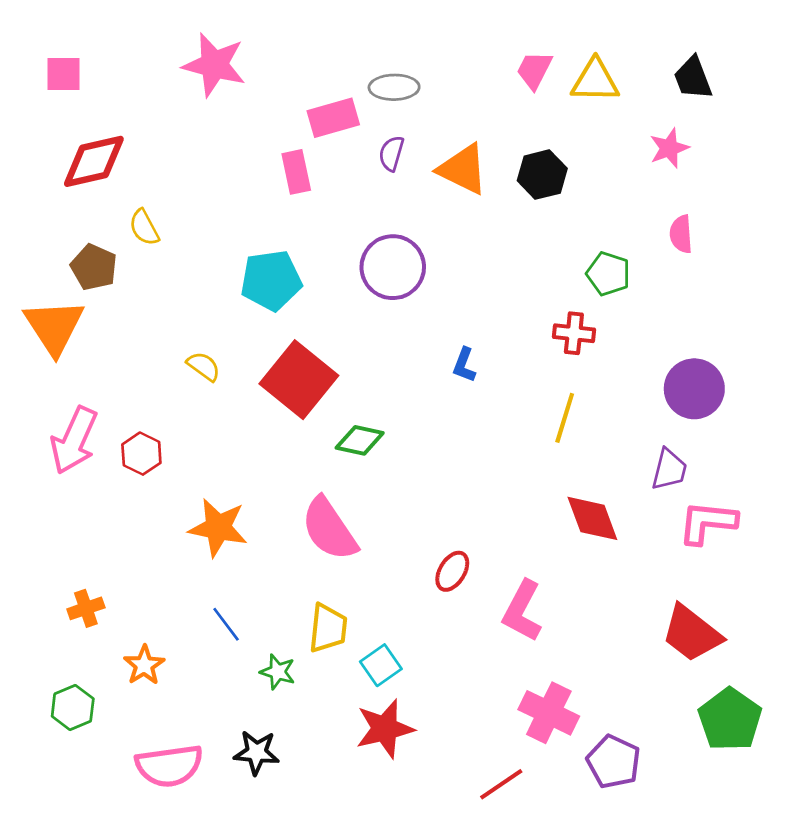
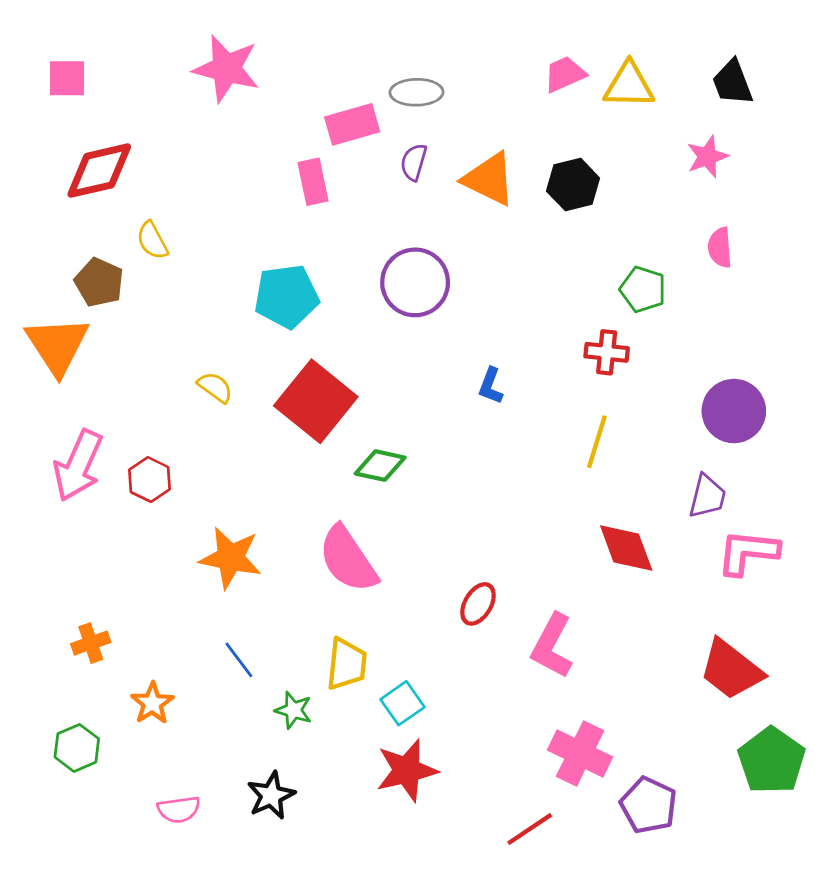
pink trapezoid: (534, 70) -> (565, 74), turned 39
black star: (257, 752) -> (271, 795), turned -30
pink semicircle: (169, 766) -> (179, 809), size x0.6

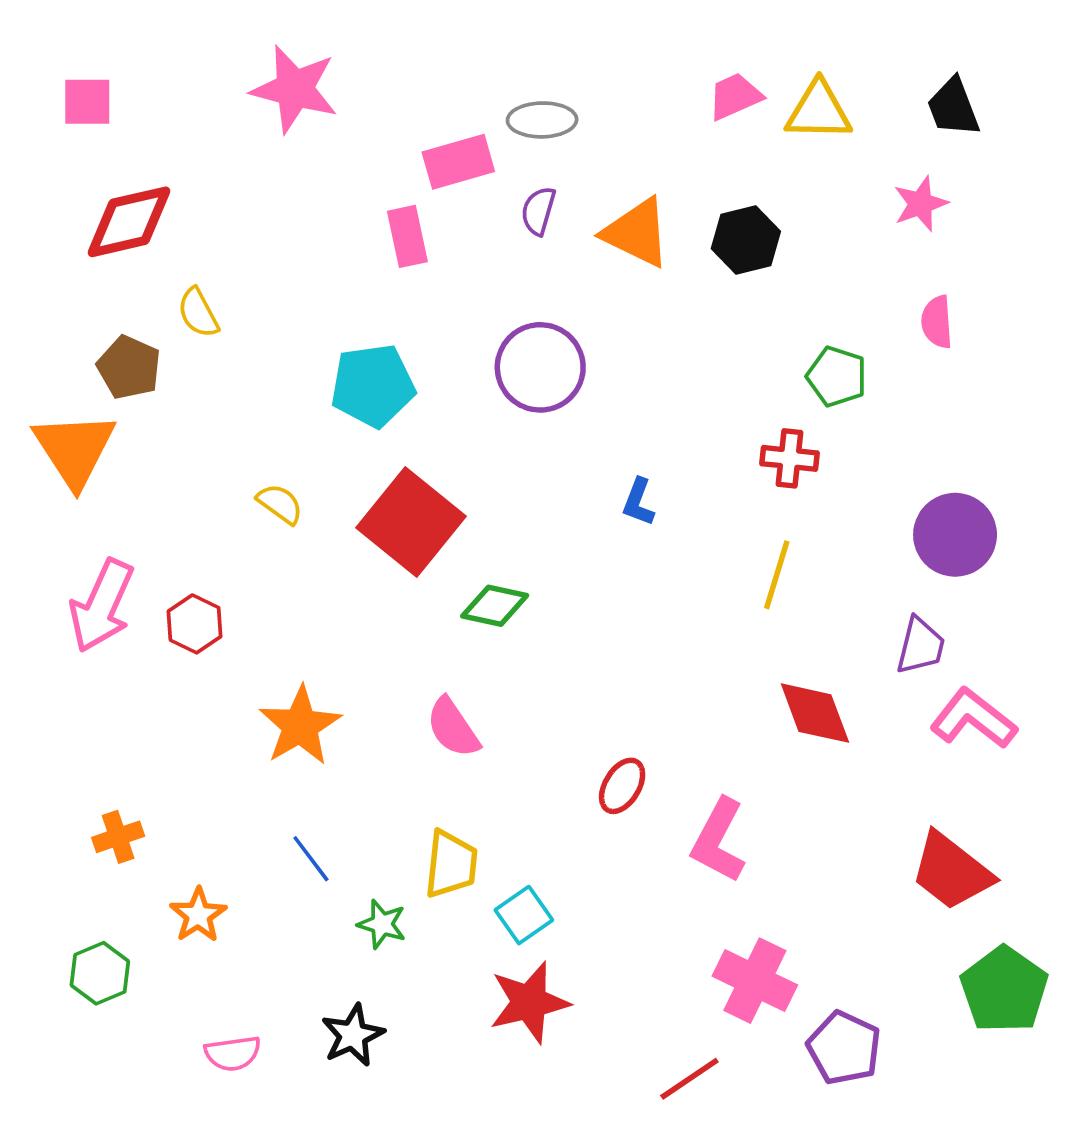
pink L-shape: (748, 552) -> (973, 719), turned 32
orange star: (231, 558) -> (300, 726), turned 30
pink semicircle: (348, 559) -> (453, 728), size x0.7

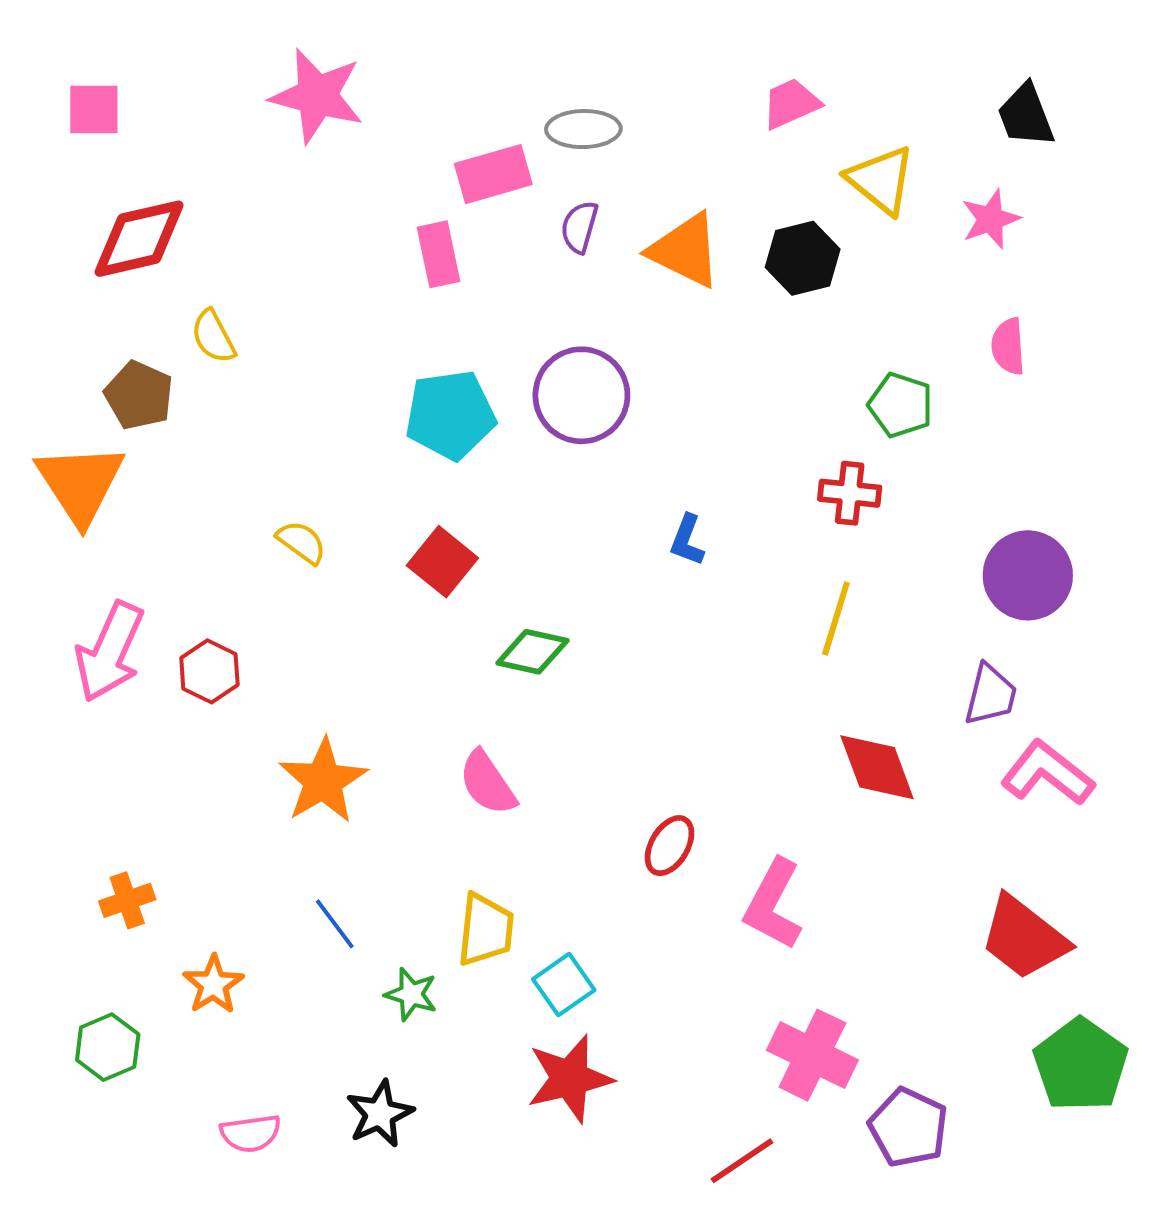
yellow triangle: (819, 111) -> (881, 180), moved, turned 38
cyan pentagon: (373, 386) -> (450, 415), moved
red square: (411, 522) -> (442, 562), size x0.6

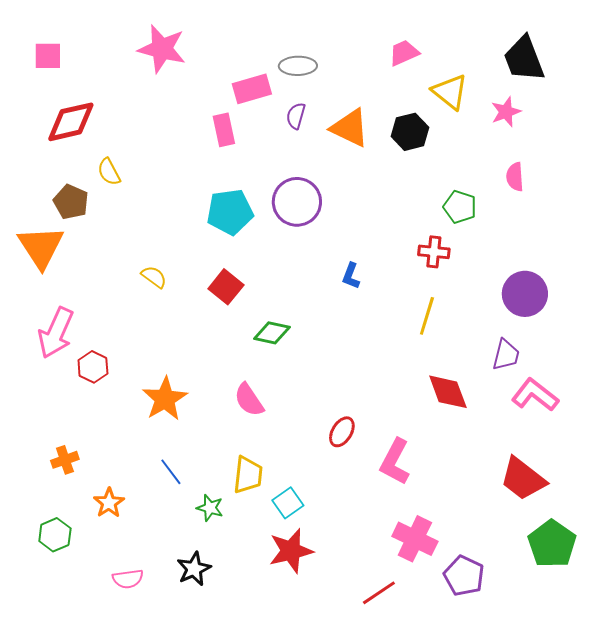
black trapezoid: (1026, 115) -> (524, 59), size x1.4
red hexagon: (209, 671) -> (93, 367), moved

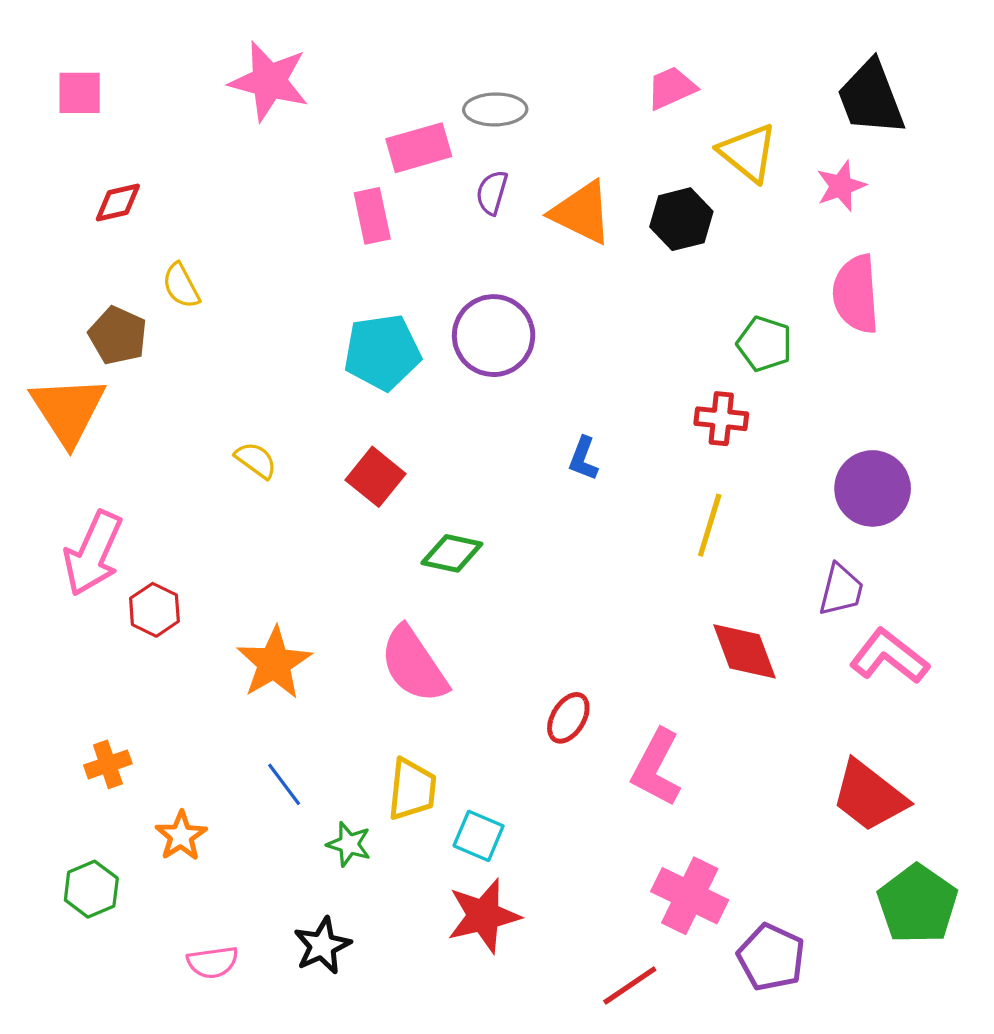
red diamond: (71, 122) -> (118, 203), size x0.6
pink semicircle: (515, 177) -> (856, 294), size x1.6
pink semicircle: (249, 400) -> (414, 665), size x1.4
cyan square: (288, 503) -> (479, 836), turned -32

